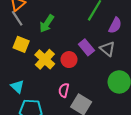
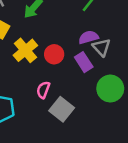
purple semicircle: (115, 25) -> (88, 37), moved, turned -140
purple rectangle: (86, 47) -> (84, 62), moved

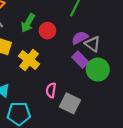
red circle: (54, 54) -> (47, 31), moved
green circle: (110, 89) -> (98, 70), moved

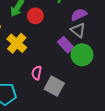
purple semicircle: (80, 38) -> (79, 15), moved

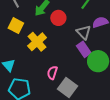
gray triangle: (78, 30) -> (84, 32), moved

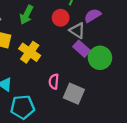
red circle: (58, 18) -> (61, 18), moved

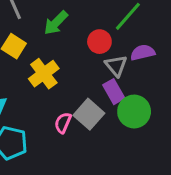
gray square: (74, 94) -> (89, 114), moved

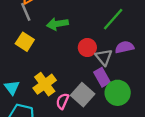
green arrow: (56, 23) -> (57, 24), turned 36
red circle: (99, 42) -> (87, 48), moved
yellow cross: (44, 74) -> (45, 84), moved

